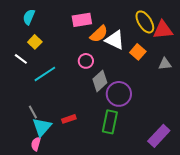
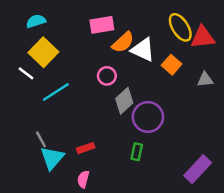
cyan semicircle: (29, 17) -> (36, 21), turned 49
yellow square: (35, 42) -> (43, 52), size x1.6
green rectangle: (110, 122) -> (137, 152), size x0.6
pink semicircle: (36, 144) -> (83, 179), moved

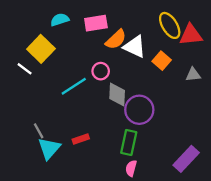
cyan semicircle: (36, 21) -> (60, 20), moved
cyan line: (56, 92) -> (74, 86), moved
gray diamond: (124, 101) -> (117, 95), turned -45
green rectangle: (137, 152) -> (129, 143), size x1.5
pink semicircle: (83, 179) -> (131, 168), moved

